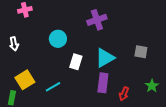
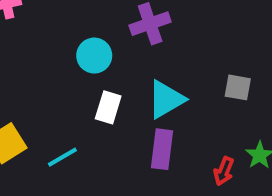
cyan circle: (58, 39) -> (94, 56), moved
red arrow: (124, 94) -> (224, 171), moved

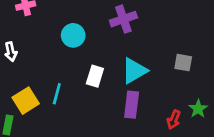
cyan circle: (94, 56) -> (73, 35), moved
cyan line: (62, 157) -> (57, 94), moved, turned -45

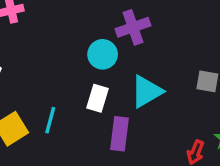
cyan circle: (73, 35) -> (103, 54), moved
purple rectangle: (132, 105) -> (119, 134), moved

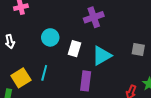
cyan circle: (103, 54) -> (50, 37), moved
white rectangle: (98, 98) -> (74, 49), moved

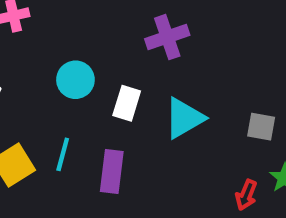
gray square: (138, 50) -> (261, 127), moved
purple rectangle: (86, 81) -> (112, 172), moved

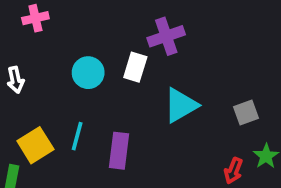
white rectangle: (127, 103) -> (135, 67), moved
gray square: (261, 127) -> (246, 113), turned -30

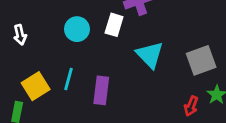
cyan triangle: (181, 105) -> (150, 55), turned -44
gray square: (246, 113) -> (201, 60), size x1.5

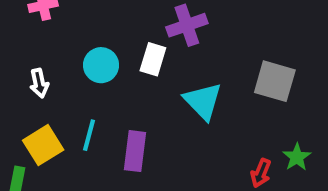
white arrow: (20, 35) -> (39, 83), moved
gray square: (201, 60) -> (275, 81), moved, turned 36

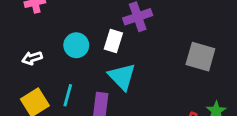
white arrow: (39, 83) -> (32, 58), turned 84
cyan triangle: (203, 101) -> (122, 77), moved

